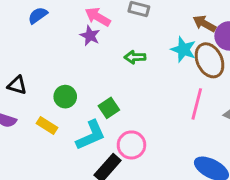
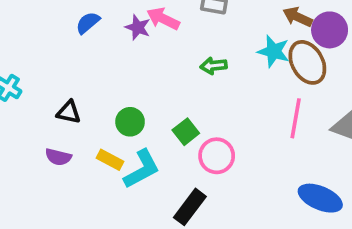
purple star: (90, 36) -> (138, 27), moved
cyan L-shape: (91, 135) -> (142, 169), moved
pink circle: (131, 145) -> (217, 156), moved

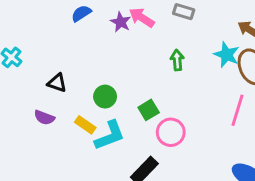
green arrow: (214, 66) -> (177, 60), turned 84

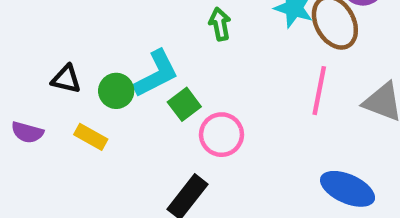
black triangle: (57, 83) -> (66, 79), moved
cyan L-shape: (110, 135) -> (156, 74), moved

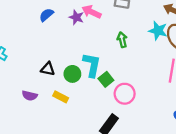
cyan L-shape: (156, 74) -> (92, 65), turned -50

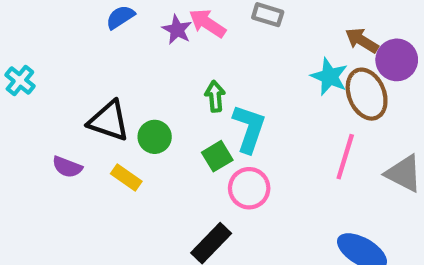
green arrow: (122, 40) -> (215, 96), moved
cyan L-shape: (92, 65) -> (249, 129), moved
black triangle: (48, 69) -> (109, 121), size x1.5

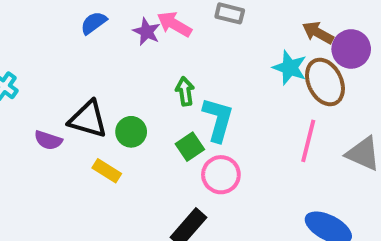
purple semicircle: (67, 167) -> (48, 140), moved

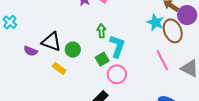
pink line: (308, 141) -> (162, 60), turned -45

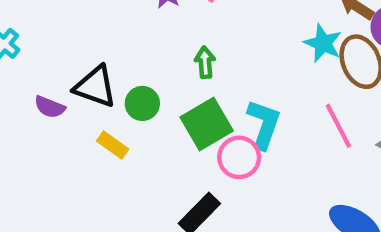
cyan L-shape: (117, 46) -> (264, 124), moved
green square: (102, 59) -> (207, 124), size x1.6

